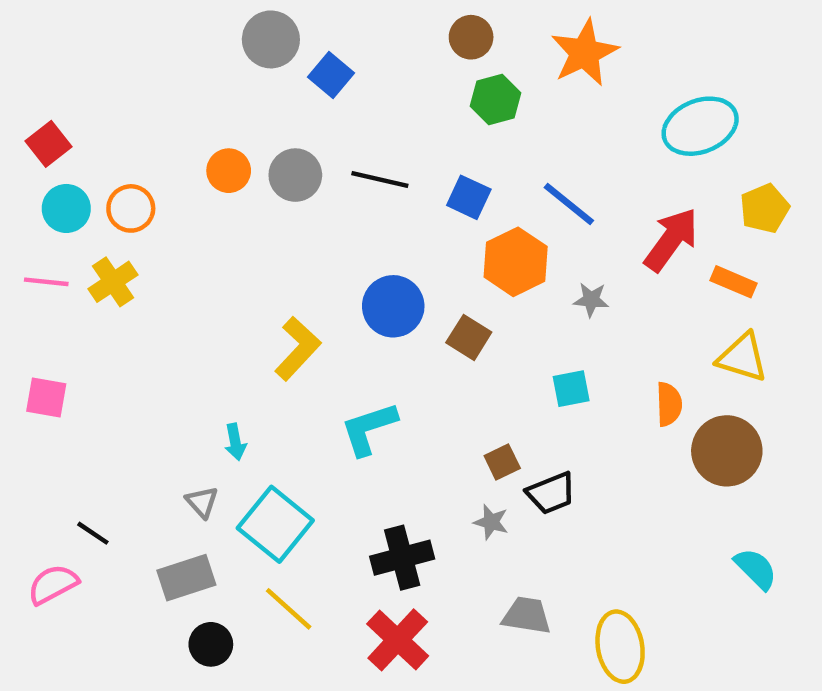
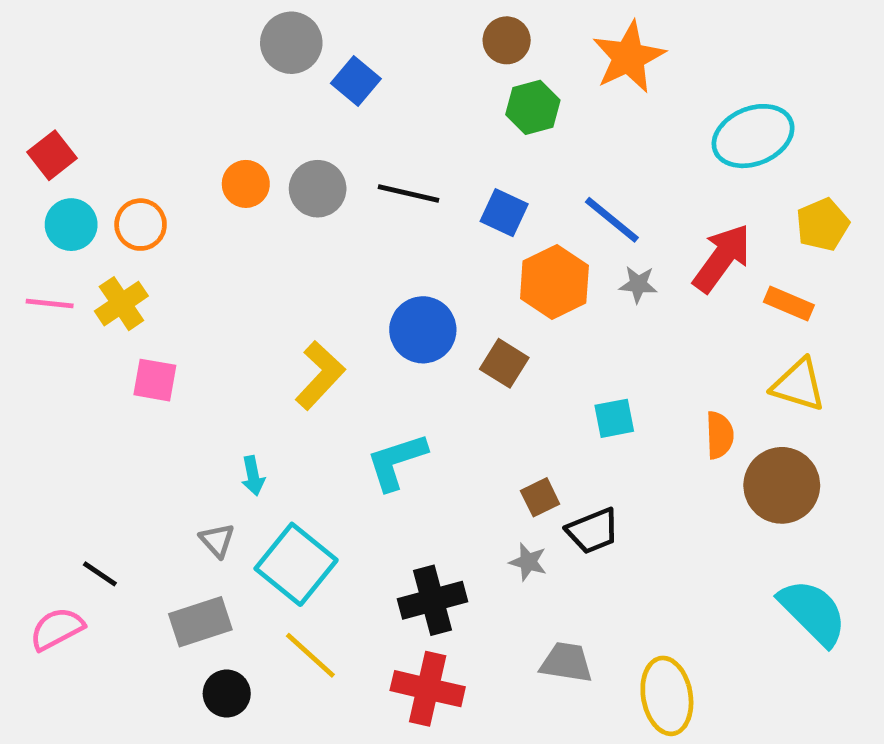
gray star: (591, 300) -> (638, 284), moved
pink square: (46, 397) -> (155, 380), moved
cyan semicircle: (756, 569) -> (813, 612), size x1.5
red cross: (398, 640) -> (428, 689), turned -30

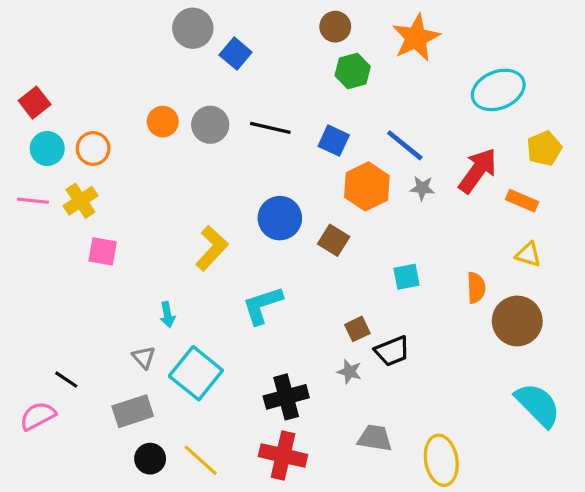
yellow triangle: (798, 385) -> (528, 255), size x0.7
yellow line: (310, 655) -> (201, 460), moved

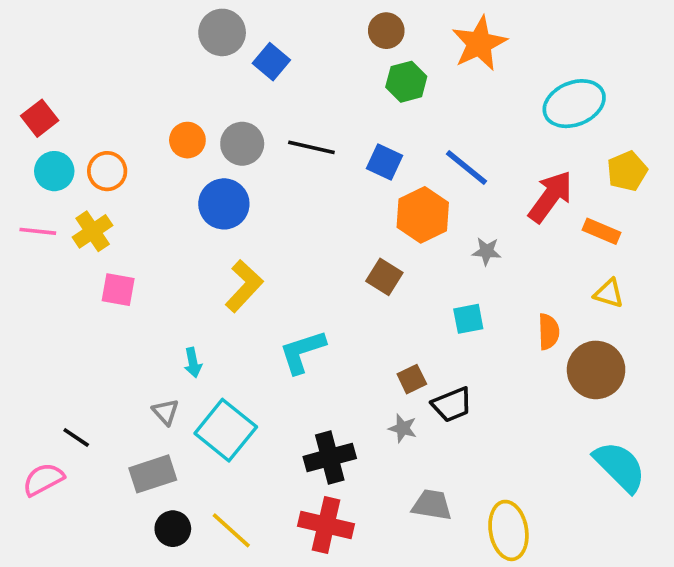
gray star: (422, 188) -> (487, 251), moved
blue circle: (280, 218) -> (224, 204), moved

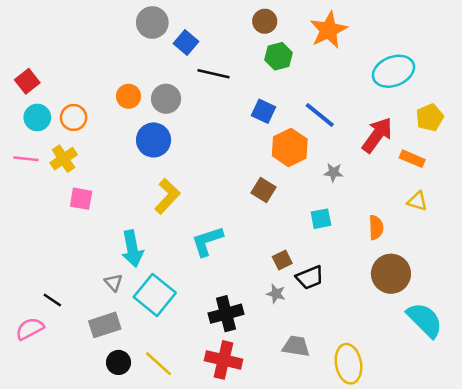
black line: (311, 147) -> (214, 74), moved
cyan arrow: (193, 363) -> (132, 249), size x1.8
brown circle: (596, 370) -> (391, 274), moved

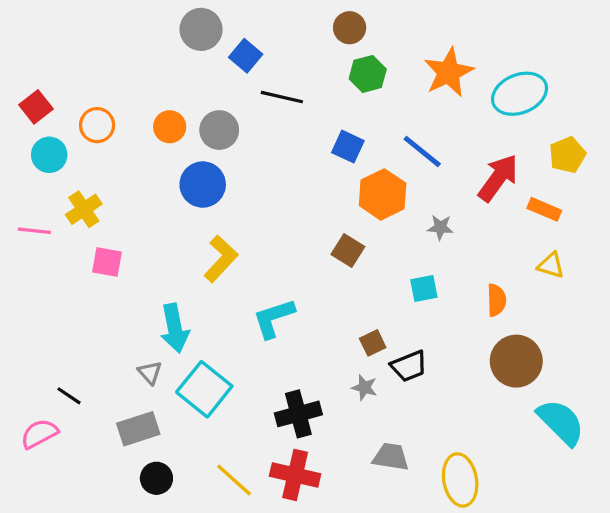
orange star: (328, 30) -> (449, 72), moved
orange circle: (74, 117) -> (97, 125), moved
pink line: (26, 159) -> (34, 231), moved
yellow line: (159, 364) -> (234, 480), moved

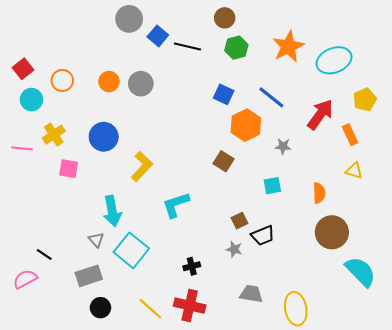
black line: (282, 97) -> (188, 47), moved
blue circle: (203, 185) -> (104, 137), moved
orange rectangle: (544, 209) -> (350, 135), turned 42
black cross: (298, 414) -> (192, 266), size x0.6

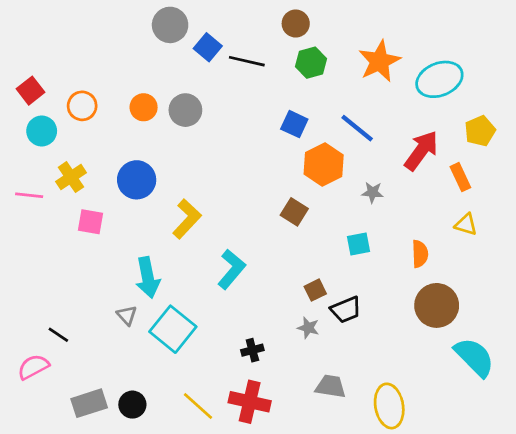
cyan L-shape: (176, 205) -> (231, 269), turned 148
gray rectangle: (89, 276) -> (89, 403), moved

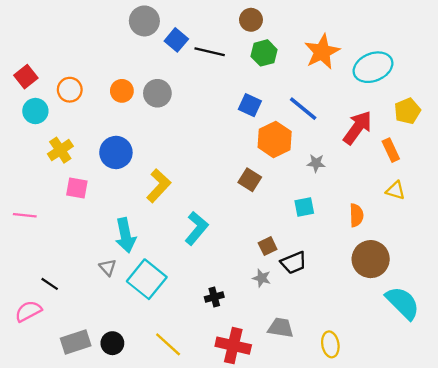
pink line: (29, 195) -> (25, 215), moved
red cross: (250, 402) -> (233, 346), moved
yellow ellipse: (389, 406) -> (330, 344), size x0.7

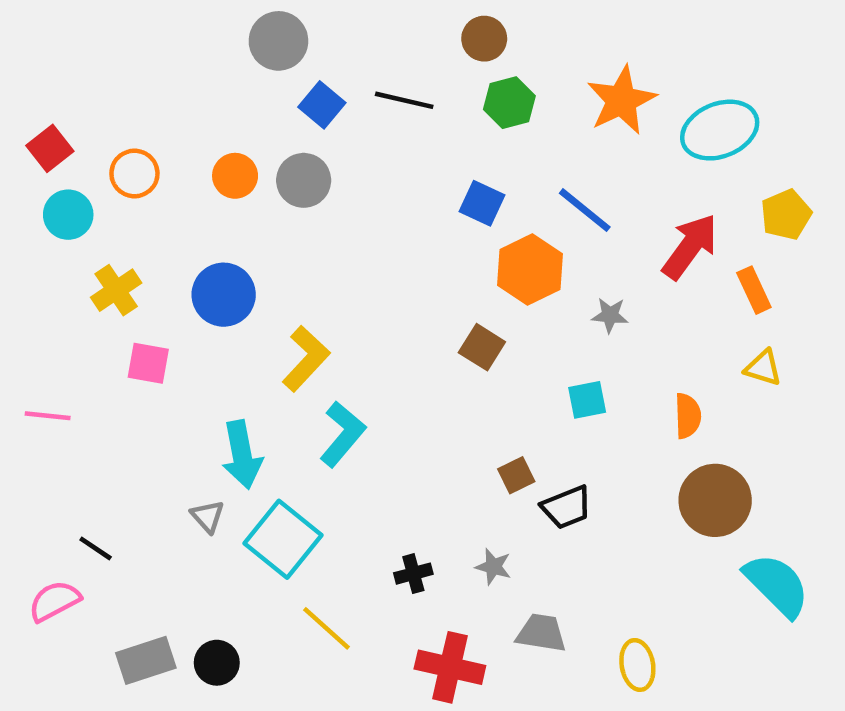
blue square: (176, 40) -> (322, 105), moved
cyan L-shape: (196, 228) -> (342, 434), moved
gray star: (262, 278) -> (493, 567), moved
yellow line: (168, 344) -> (326, 628), moved

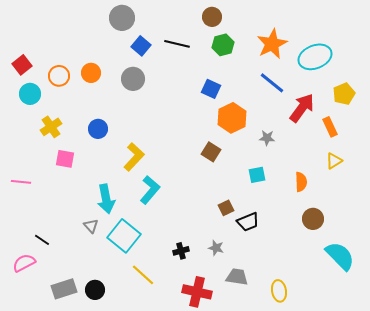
orange circle: (235, 176) -> (91, 73), moved
blue line: (585, 210) -> (272, 83), moved
blue circle: (224, 295) -> (98, 129), size x0.7
yellow triangle: (763, 368) -> (334, 161), turned -48
brown circle: (715, 500) -> (313, 219), size x0.7

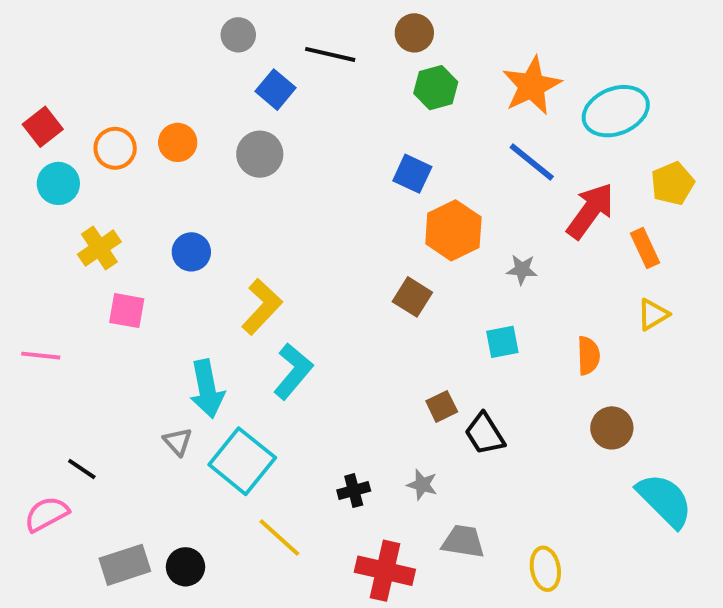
gray circle: (122, 18) -> (238, 35), size x0.7
black line: (177, 44) -> (330, 54), moved
black trapezoid: (248, 222) -> (485, 434), turned 80

